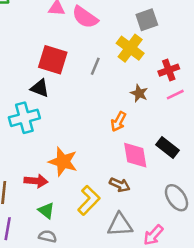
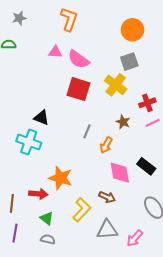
red square: (53, 60) -> (79, 89), moved
gray line: (95, 66) -> (87, 131), moved
cyan cross: (24, 118) -> (29, 142), turned 35

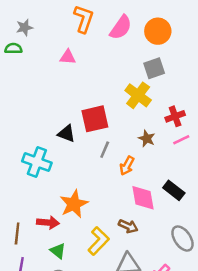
gray star: (19, 18) -> (25, 27), moved
pink semicircle: (79, 59) -> (121, 27), moved, turned -90
red square: (79, 89) -> (95, 119), moved, turned -30
black triangle: (41, 118) -> (66, 134), moved
orange star: (61, 178) -> (74, 204), turned 30

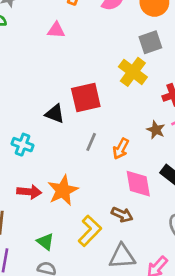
brown star: (147, 139) -> (156, 130), moved
gray line: (105, 150) -> (91, 142), moved
cyan cross: (37, 162) -> (23, 145), size x0.7
red arrow: (48, 222) -> (29, 192), moved

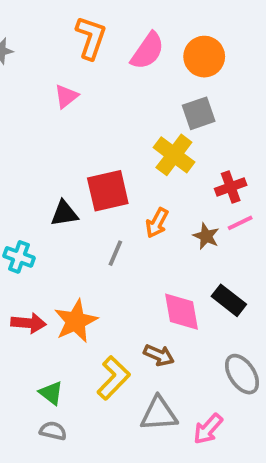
pink triangle: (56, 30) -> (66, 96), turned -42
black triangle: (55, 114) -> (64, 213), turned -30
orange arrow: (121, 149) -> (157, 223), moved

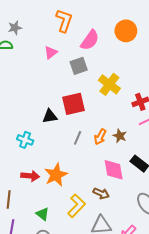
pink semicircle: (148, 51) -> (90, 40), moved
gray square: (199, 113) -> (79, 66), moved
orange arrow: (157, 223) -> (100, 137), moved
brown star: (206, 236) -> (120, 136), moved

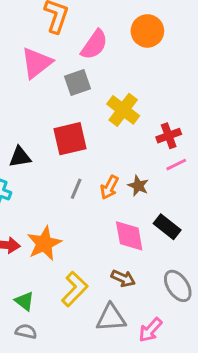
pink triangle: (51, 52) -> (37, 63), size x1.6
black triangle: (50, 116) -> (20, 157), moved
brown arrow: (101, 193) -> (123, 278), moved

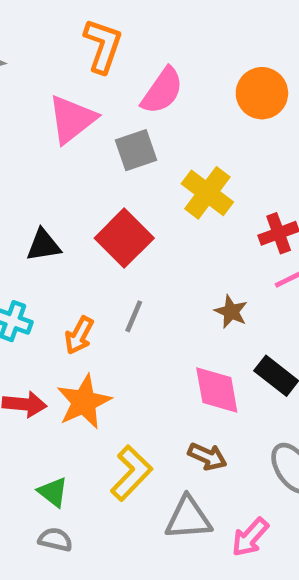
orange circle: (147, 31) -> (262, 93), moved
red square: (70, 139) -> (124, 238), turned -32
black triangle: (20, 157) -> (43, 245), moved
orange arrow: (109, 187) -> (79, 335), moved

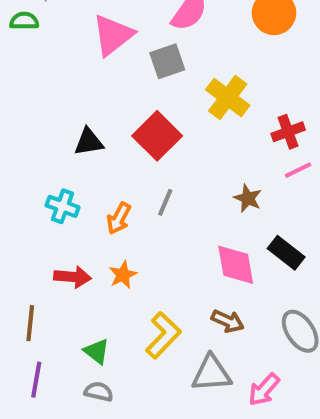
orange star: (84, 402) -> (123, 275), size x0.6

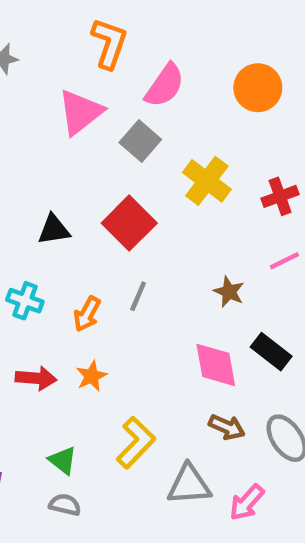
gray square: (167, 61) -> (140, 141), turned -30
red cross: (288, 132) -> (280, 196), moved
brown arrow: (228, 321) -> (227, 427), moved

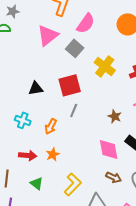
red square: (129, 223) -> (70, 85), turned 30
gray line: (138, 296) -> (74, 110), moved
green triangle: (63, 460) -> (37, 183), moved

